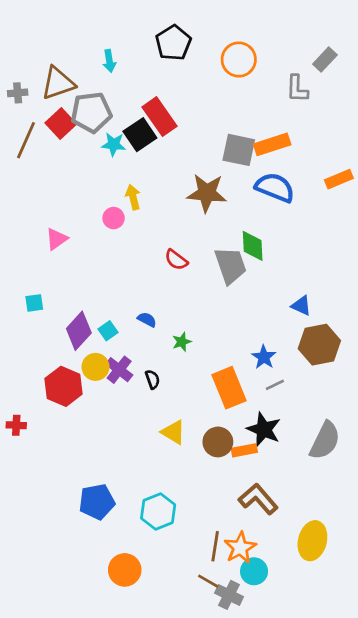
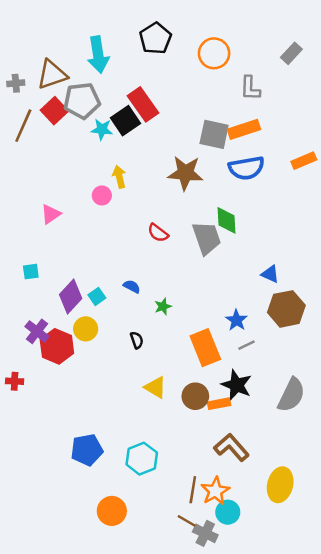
cyan arrow: (109, 61) -> (98, 55), size x1.8
gray L-shape: (297, 89) -> (250, 88), moved
blue semicircle: (275, 187) -> (246, 168), turned 148
purple cross: (119, 370) -> (37, 331), moved

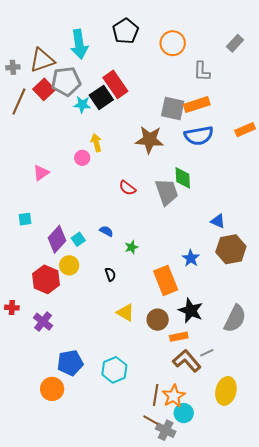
purple cross: (37, 331) -> (43, 322), moved
gray line: (246, 345) -> (207, 353), moved
orange rectangle: (219, 404) -> (179, 337), moved
orange circle: (112, 511) -> (52, 389), moved

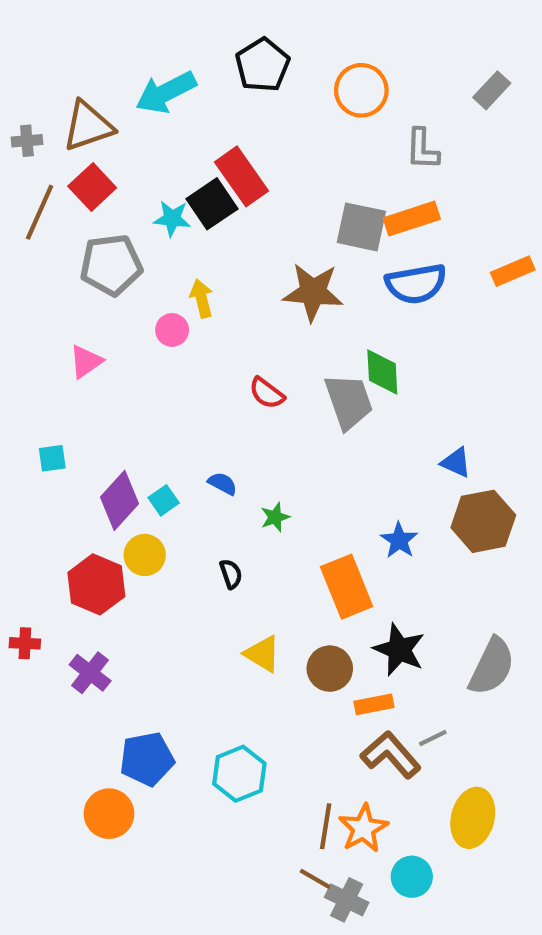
cyan arrow: (79, 44) -> (166, 92), turned 72
gray pentagon: (66, 81) -> (111, 265), moved
cyan circle: (184, 413) -> (412, 877), moved

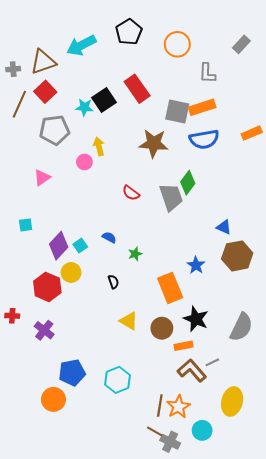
red rectangle: (241, 176) -> (137, 89), moved
green diamond: (382, 372) -> (188, 183), turned 40

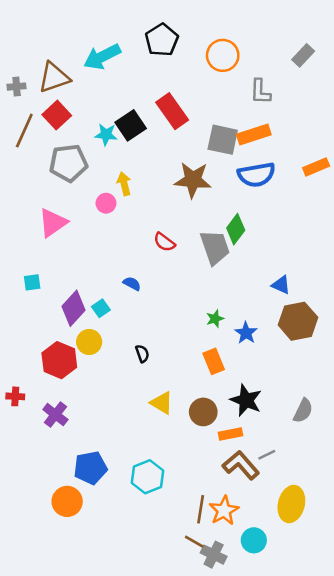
pink triangle: (42, 177) -> (53, 223), size x1.4
blue semicircle: (109, 237) -> (132, 284), moved
green star: (135, 254) -> (215, 319), moved
orange rectangle: (170, 288) -> (214, 361), size x0.7
gray semicircle: (241, 327) -> (303, 411), size x0.7

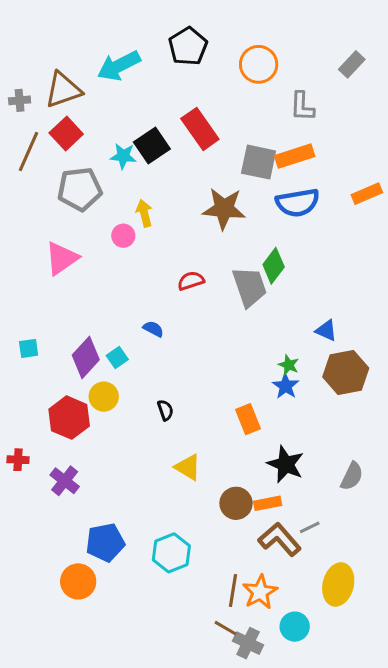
red semicircle: (164, 242) -> (191, 281), turned 125
cyan square: (32, 282) -> (29, 348), moved
green star: (215, 319) -> (289, 365), moved, turned -30
brown circle: (203, 412) -> (236, 503), moved

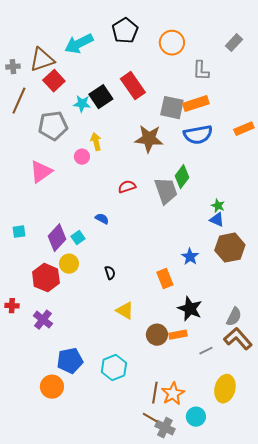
red square: (66, 133) -> (54, 81), moved
green star: (289, 365) -> (218, 206), moved
brown L-shape: (280, 539) -> (238, 339), moved

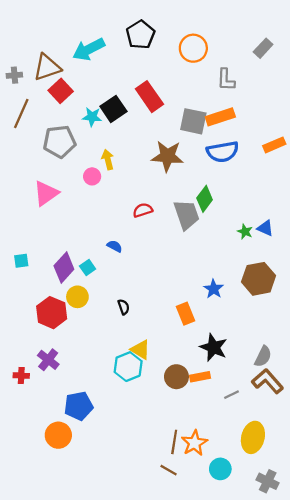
blue triangle: (217, 220) -> (265, 228), moved
red cross: (12, 306) -> (21, 376), moved
cyan hexagon: (114, 368) -> (128, 367), moved
gray cross: (165, 428) -> (268, 481), moved

